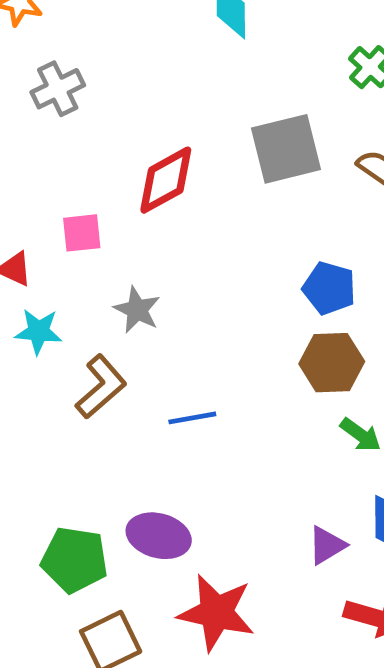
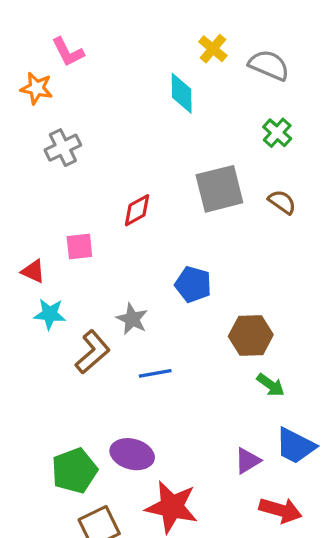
red diamond: (166, 180) -> (137, 210), size x0.7
blue pentagon: (329, 288) -> (193, 284), moved
gray star: (137, 310) -> (132, 319), moved
green pentagon: (75, 560) -> (74, 471), turned -30

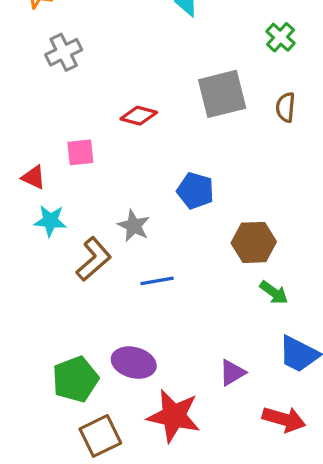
brown semicircle: (282, 202) -> (286, 107), turned -120
red diamond: (137, 210) -> (139, 116), turned 44
purple triangle: (247, 461) -> (232, 373), moved

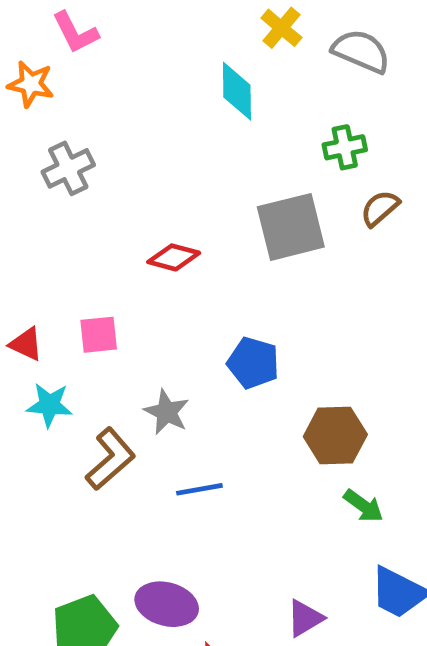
green cross: (281, 37) -> (345, 147), moved, turned 36
brown semicircle: (286, 107) -> (380, 208), moved, turned 44
pink square: (80, 152) -> (99, 335), moved

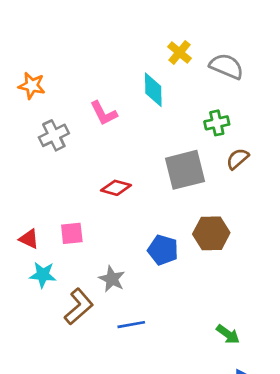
pink L-shape: (75, 33) -> (104, 113), moved
brown hexagon: (335, 435) -> (211, 233), moved

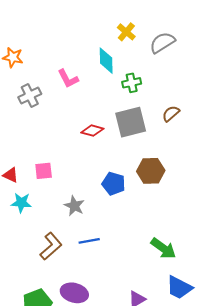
gray semicircle: (226, 66) -> (162, 43), turned -55
green cross: (217, 123) -> (132, 83), moved
red diamond: (116, 188) -> (92, 131), moved
brown L-shape: (79, 307) -> (51, 246), moved
green arrow: (228, 334) -> (163, 248), size x1.4

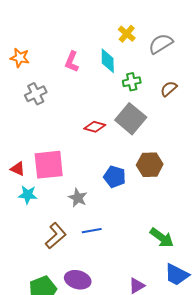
pink L-shape: (68, 79) -> (72, 62), moved, turned 50
brown semicircle: (171, 114) -> (169, 89), moved
gray square: (131, 122) -> (131, 119), turned -36
pink square: (44, 171) -> (49, 165), size x1.8

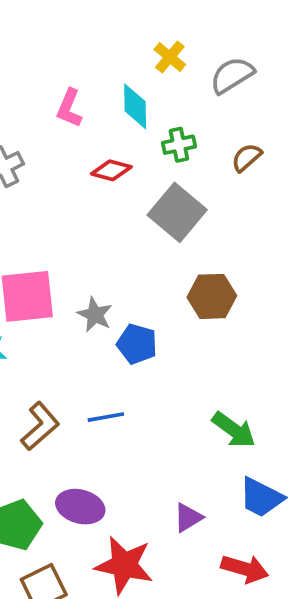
red diamond: (95, 127) -> (111, 170), moved
blue pentagon: (115, 177) -> (137, 344), moved
gray star: (78, 198) -> (95, 315), moved

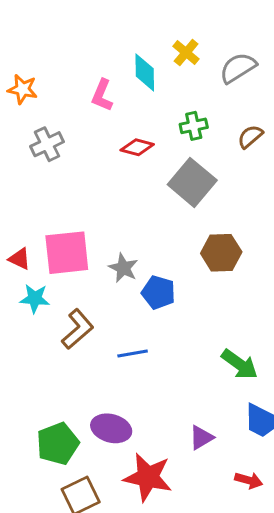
cyan diamond: (135, 106) -> (145, 72), moved
brown L-shape: (40, 426) -> (78, 329), moved
red arrow: (245, 569) -> (249, 480), size x0.7

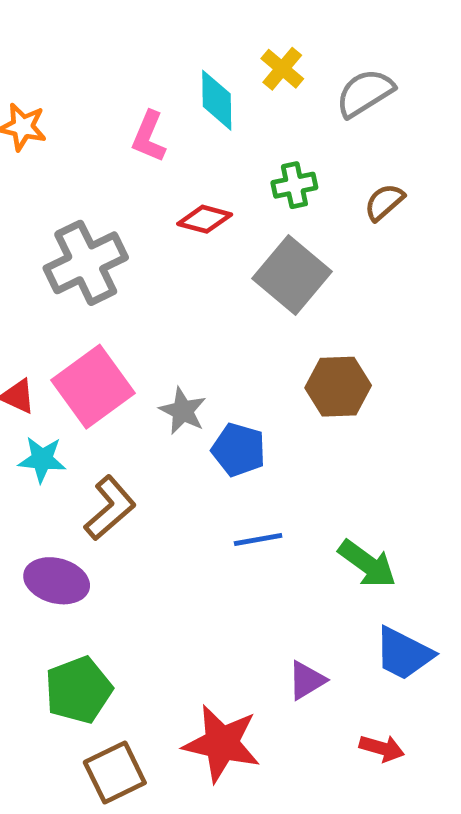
gray cross: (47, 144) -> (86, 263), moved, size x1.5
pink square: (67, 253) -> (93, 387), turned -30
blue line: (133, 353) -> (258, 540), moved
purple ellipse: (111, 428) -> (57, 581), moved

